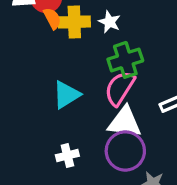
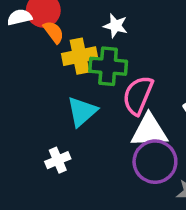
yellow cross: (74, 22) -> (80, 56), moved
green cross: (125, 60) -> (108, 66), moved, turned 32
white cross: (67, 156) -> (58, 160), moved

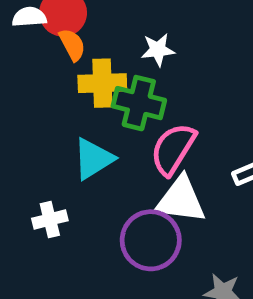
white star: (116, 26) -> (158, 50), turned -30
purple circle: (155, 162) -> (151, 240), moved

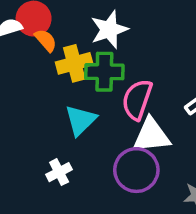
white star: (158, 50) -> (109, 29), size x1.5

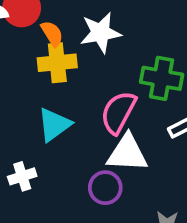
orange semicircle: (46, 40) -> (52, 34), moved
green cross: (104, 72) -> (162, 78), moved
purple circle: (136, 170) -> (105, 188), size x0.7

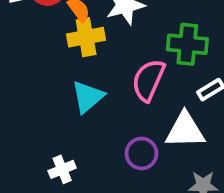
white triangle: (127, 153) -> (185, 130), moved
white cross: (22, 176) -> (62, 169), moved

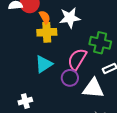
purple circle: (142, 153) -> (70, 78), moved

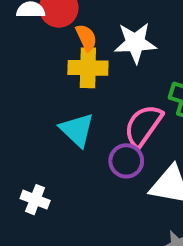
cyan triangle: (44, 64) -> (77, 130), turned -48
white cross: (25, 101) -> (35, 200), turned 32

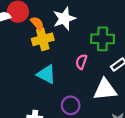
pink semicircle: (143, 126) -> (81, 62), size x0.6
purple circle: (126, 161) -> (71, 105), moved

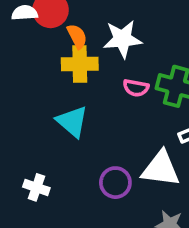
pink semicircle: (81, 62) -> (136, 88), moved, turned -112
purple circle: (71, 105) -> (115, 183), moved

